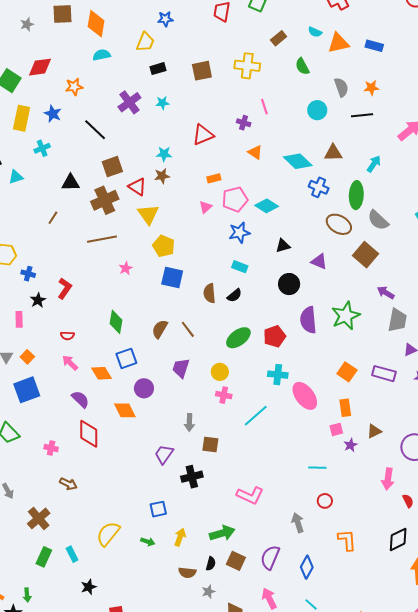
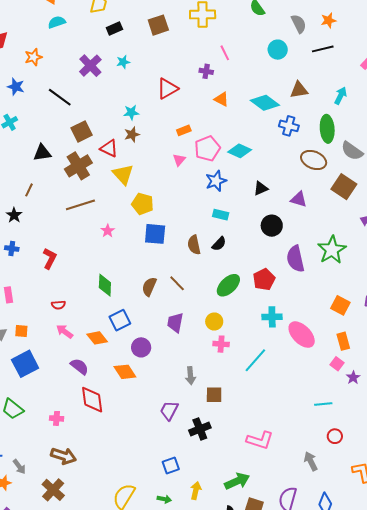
black star: (38, 300) -> (14, 215), moved
orange square: (27, 357) -> (21, 331), turned -32
pink square: (336, 429) -> (337, 364), turned -32
brown arrow: (68, 484) -> (64, 456), moved, size x1.4

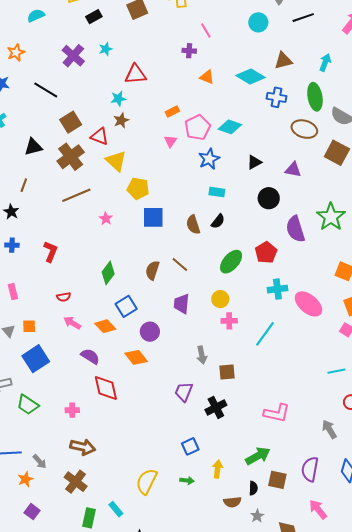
red triangle: (167, 89) -> (135, 74), moved, turned 30
green diamond: (105, 285) -> (108, 273), turned 40

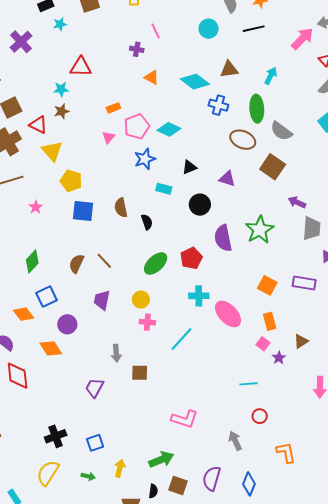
cyan star: (106, 49) -> (60, 24), moved
cyan rectangle: (217, 192) -> (164, 189), moved
black semicircle: (218, 221) -> (147, 222), turned -63
brown semicircle: (193, 225) -> (121, 208), moved
black cross: (216, 407) -> (56, 436), moved

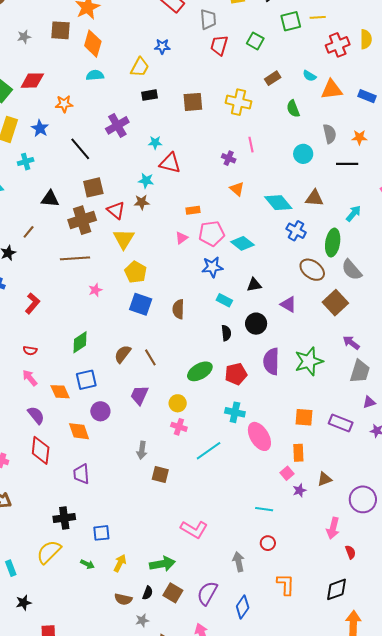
cyan star: (60, 24) -> (155, 143), moved
black semicircle: (147, 222) -> (226, 333), moved
orange square: (267, 285) -> (304, 417), turned -36
purple trapezoid: (94, 388) -> (81, 474), moved, turned -45

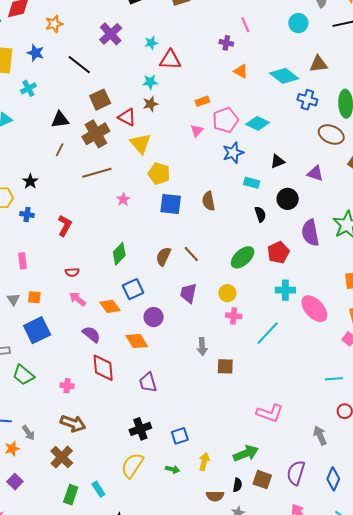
brown line: (29, 232) -> (60, 150), moved

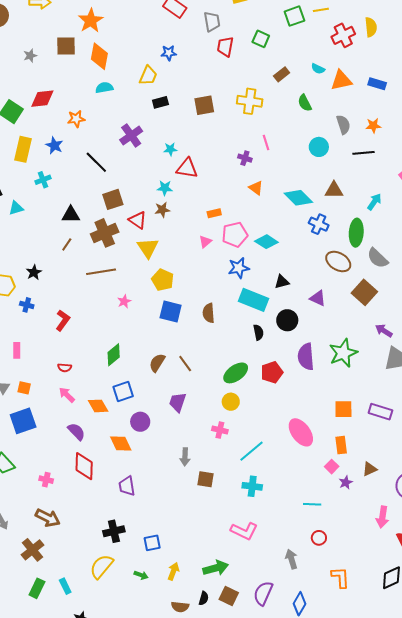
cyan rectangle: (252, 183) -> (254, 300), size x1.8
cyan cross: (285, 290) -> (252, 486), moved
yellow circle: (227, 293) -> (231, 402), moved

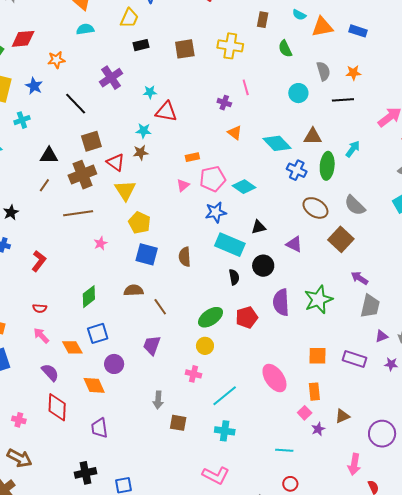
brown rectangle: (282, 74) -> (263, 20), turned -42
green ellipse: (356, 233) -> (327, 166), moved
brown semicircle: (157, 363) -> (134, 290), moved, turned 54

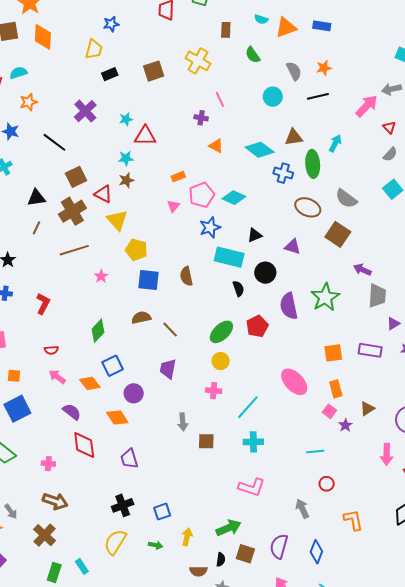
cyan semicircle: (85, 29) -> (18, 73), moved
yellow cross: (230, 46) -> (198, 61), turned 30

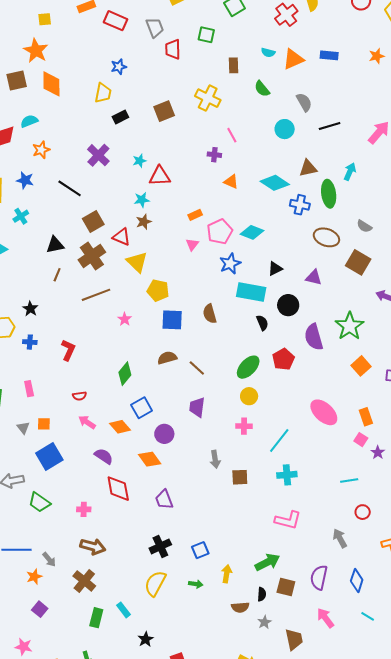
orange star: (324, 68) -> (377, 56), moved
gray semicircle: (346, 199) -> (364, 226), size x0.7
orange square: (333, 353) -> (361, 366), moved, turned -30

